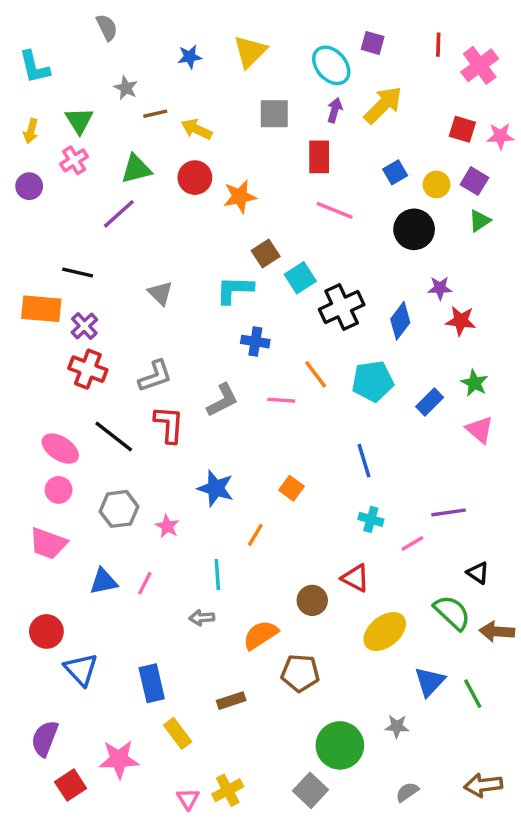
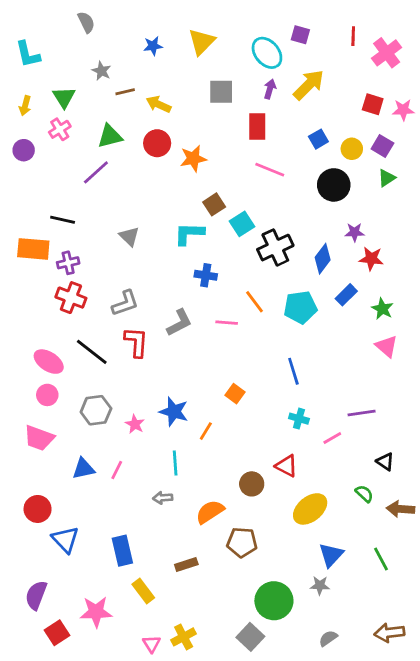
purple cross: (84, 326) -> (68, 263), turned 30
blue rectangle: (430, 402) -> (346, 295), moved
blue star: (216, 488) -> (174, 412), moved
green semicircle: (452, 613) -> (364, 494), size x0.6
blue triangle: (430, 682) -> (331, 555), moved

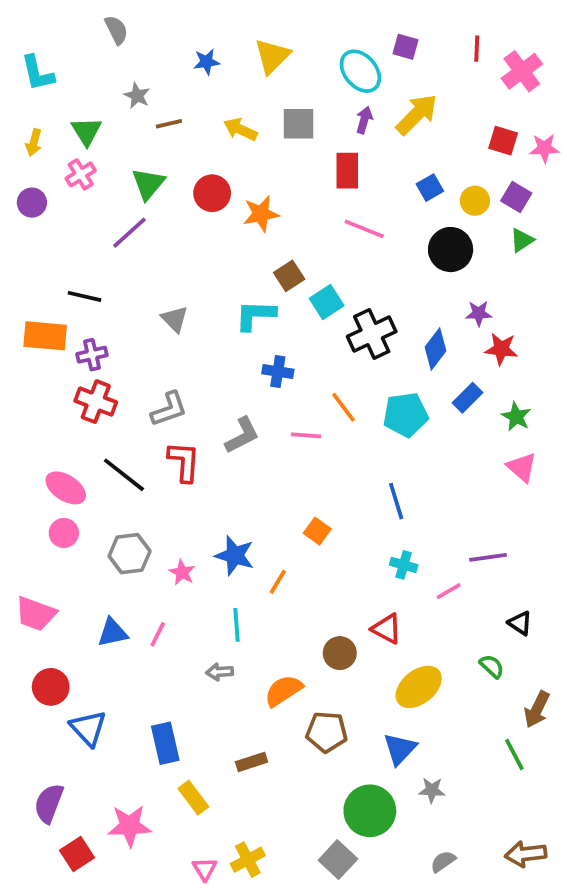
yellow arrow: (159, 104) -> (240, 129), moved
green triangle: (110, 136) -> (148, 184), turned -36
pink trapezoid: (39, 438) -> (36, 614), moved
brown arrow: (400, 509) -> (537, 709), moved, turned -68
blue triangle: (331, 555) -> (400, 749), moved

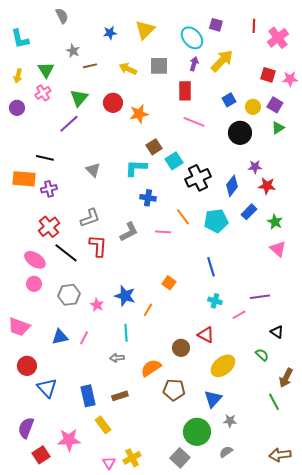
red cross: (96, 402) -> (49, 227), moved, turned 30
brown rectangle: (252, 762) -> (120, 396), moved
gray semicircle: (443, 861) -> (226, 452), moved

